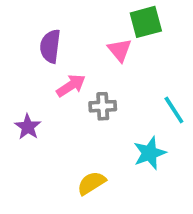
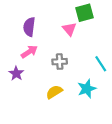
pink arrow: (71, 86) -> (29, 52), moved
yellow semicircle: (91, 183) -> (54, 92), moved

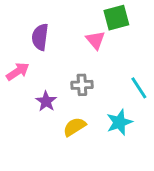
pink arrow: (29, 52) -> (18, 71), moved
purple star: (16, 73) -> (46, 101), moved

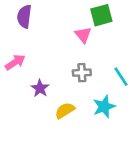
purple semicircle: (40, 37) -> (24, 17), moved
gray cross: (82, 85) -> (82, 73), moved

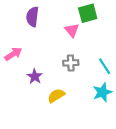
purple semicircle: (24, 17) -> (32, 17), moved
cyan star: (104, 107) -> (102, 92), moved

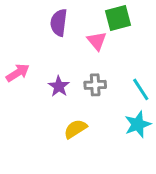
purple semicircle: (32, 17) -> (59, 23), moved
purple star: (35, 76) -> (59, 86), moved

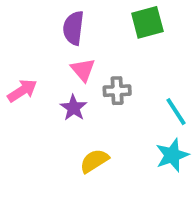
pink triangle: (97, 41) -> (83, 70), moved
gray cross: (95, 85) -> (117, 91), moved

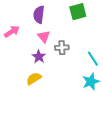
pink arrow: (22, 91) -> (12, 32), moved
yellow semicircle: (94, 161) -> (34, 79), moved

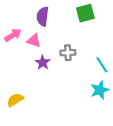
pink triangle: (44, 37) -> (34, 41), moved, turned -32
yellow semicircle: (34, 79) -> (15, 100), moved

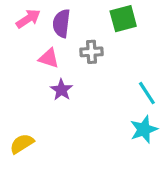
pink arrow: (13, 35) -> (28, 19), moved
gray cross: (68, 53) -> (92, 52), moved

